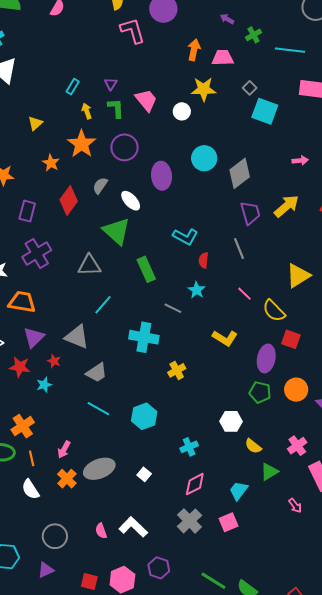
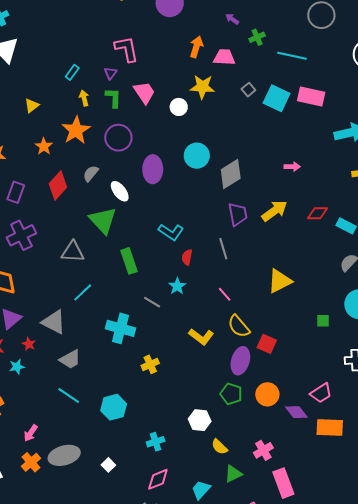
pink L-shape: (133, 31) -> (127, 49), moved
cyan square: (265, 111) -> (277, 98), moved
yellow semicircle: (274, 311) -> (239, 326), moved

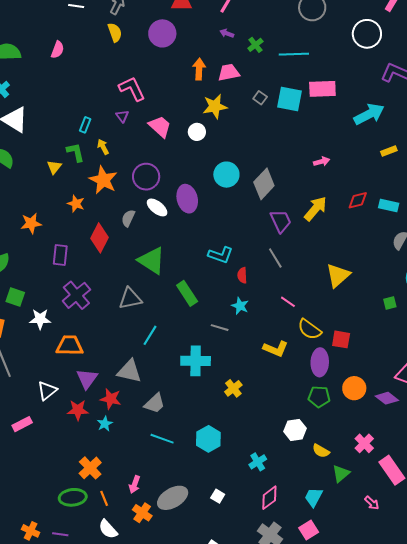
green L-shape: (113, 98) -> (75, 152), moved
white ellipse: (120, 191) -> (157, 207), moved
red star: (29, 344) -> (111, 399), size x1.5

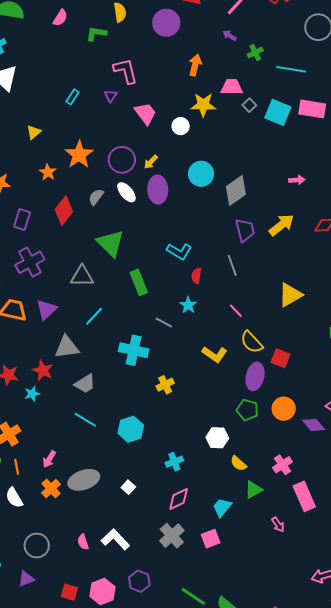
pink trapezoid: (229, 72) -> (232, 87), moved
yellow arrow: (103, 147) -> (151, 162), moved, turned -119
green L-shape: (75, 152) -> (96, 34), moved, turned -80
gray triangle: (129, 371) -> (67, 347), turned -32
purple triangle: (87, 379) -> (46, 310), moved

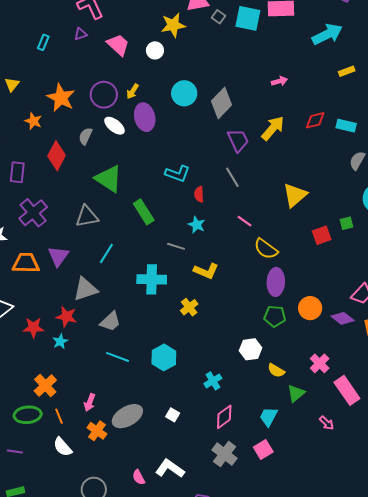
purple triangle: (111, 96) -> (81, 34), turned 48
yellow L-shape: (215, 354) -> (206, 271), moved
red square: (280, 358) -> (322, 235), moved, turned -30

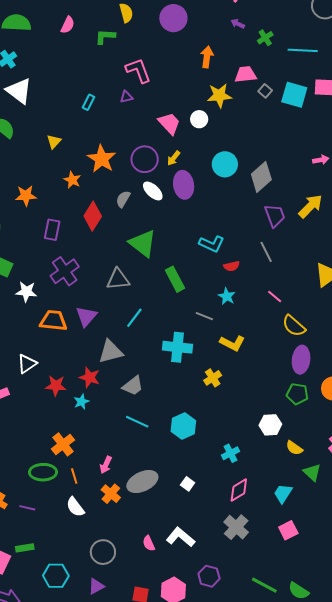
pink trapezoid: (118, 45) -> (169, 123), moved
red semicircle: (199, 194) -> (232, 266), turned -105
green triangle: (296, 393) -> (312, 472), turned -42
pink square: (263, 450) -> (288, 530), moved

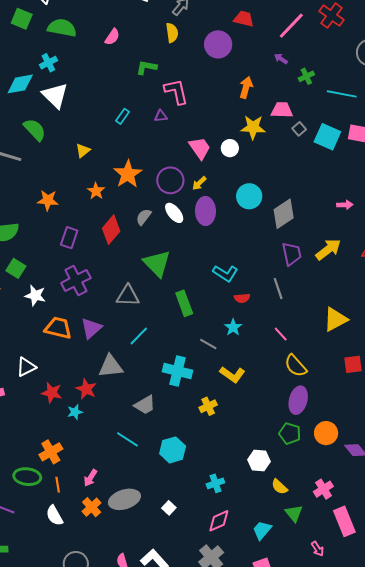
green L-shape: (105, 37) -> (146, 67), moved
gray trapezoid: (133, 386) -> (145, 405), moved

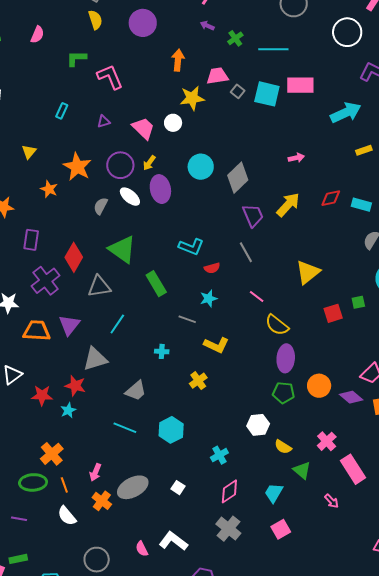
purple triangle: (161, 116) -> (104, 121), moved
red diamond: (111, 230) -> (74, 257), moved
cyan star: (233, 327) -> (209, 298), turned 30
cyan cross: (177, 371) -> (162, 351), size x0.5

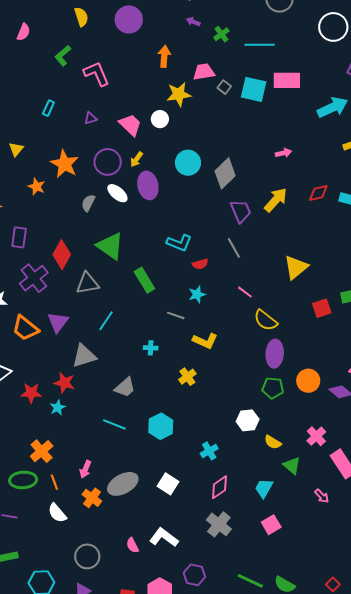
green L-shape: (76, 58) -> (63, 56), turned -40
orange trapezoid: (37, 331) -> (25, 328), turned -144
white square: (178, 488) -> (168, 484), size x1.5

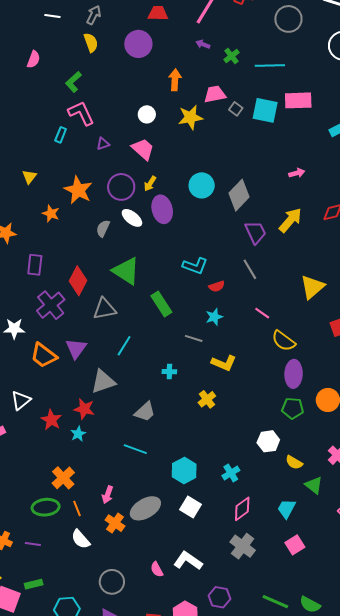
pink L-shape: (97, 74) -> (81, 113), moved
white circle: (160, 119) -> (147, 114), moved
red star: (31, 393) -> (51, 420), turned 30
cyan hexagon: (161, 426) -> (184, 470), moved

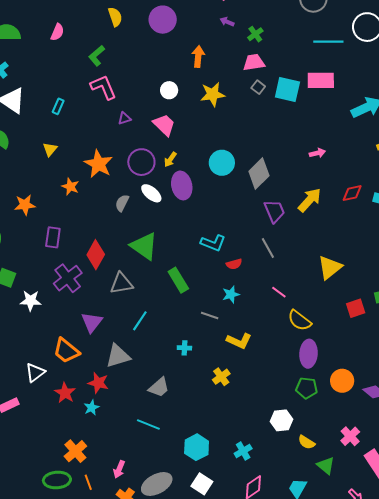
cyan line: (270, 66) -> (328, 42), moved
pink trapezoid: (215, 94) -> (254, 62), moved
cyan rectangle: (61, 135) -> (58, 106), moved
orange trapezoid: (44, 355) -> (66, 351), moved

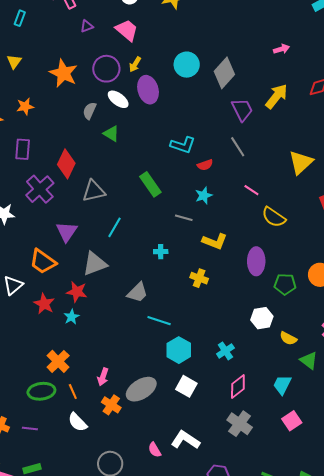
orange star: (70, 187) -> (25, 106), moved, turned -30
green triangle: (144, 246) -> (111, 134), moved, size x0.6
purple ellipse: (309, 354) -> (256, 261), moved
yellow cross: (221, 377) -> (199, 278), turned -30
cyan line: (148, 424) -> (159, 321), moved

